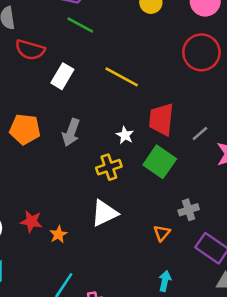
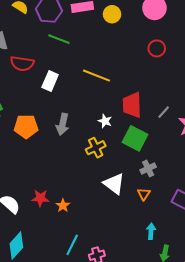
red circle: (201, 52) -> (157, 48), size x0.6
gray cross: (189, 210) -> (148, 168), moved
white triangle: (104, 213) -> (114, 184), moved, turned -50

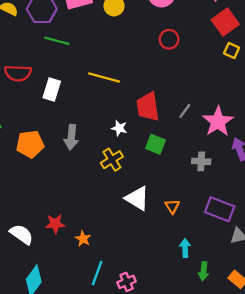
green square: (135, 138) -> (155, 144), size x0.7
gray cross: (148, 168) -> (201, 161), moved, turned 35
orange star: (63, 206) -> (83, 239), moved

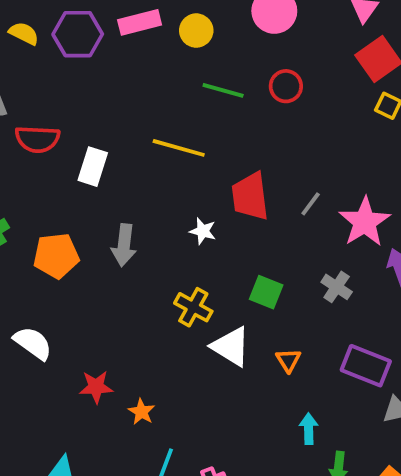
green line: (57, 41) -> (223, 90), moved
green square: (155, 144) -> (266, 292), moved
yellow cross: (112, 160) -> (193, 307), moved, turned -30
gray cross: (201, 161) -> (337, 287), turned 30
white semicircle: (22, 234) -> (33, 343), moved

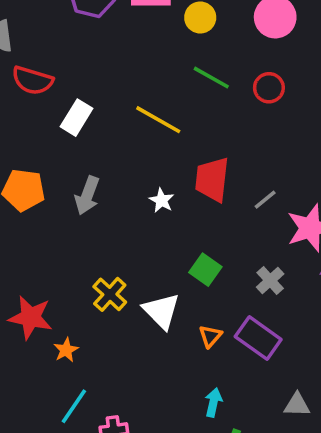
yellow cross: (193, 307) -> (110, 294), moved
purple rectangle: (366, 366) -> (258, 338), moved
red star: (96, 387) -> (30, 317), size x1.4

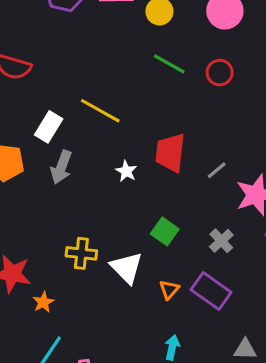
white rectangle: (76, 118) -> (49, 127), moved
yellow line: (158, 120) -> (100, 111), moved
yellow cross: (110, 294) -> (81, 253), turned -36

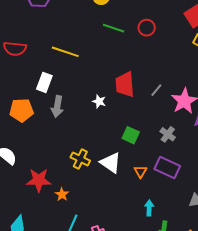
yellow line: (100, 111) -> (65, 52), moved
yellow cross: (81, 253) -> (80, 159), turned 30

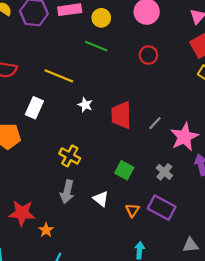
green line: (114, 28) -> (96, 46), moved
white star: (99, 101) -> (85, 105), moved
gray arrow: (57, 107) -> (67, 192), moved
yellow cross: (80, 159) -> (70, 156), moved
white triangle: (111, 163) -> (101, 199), size x0.7

